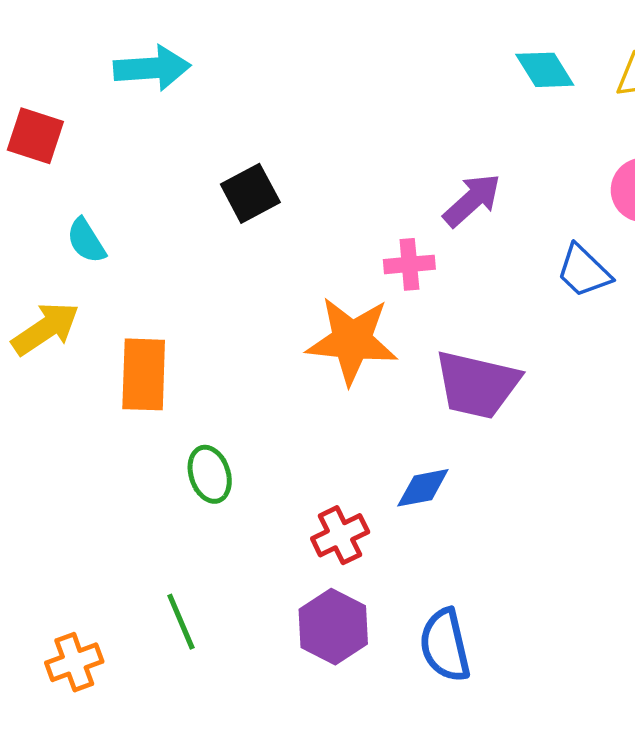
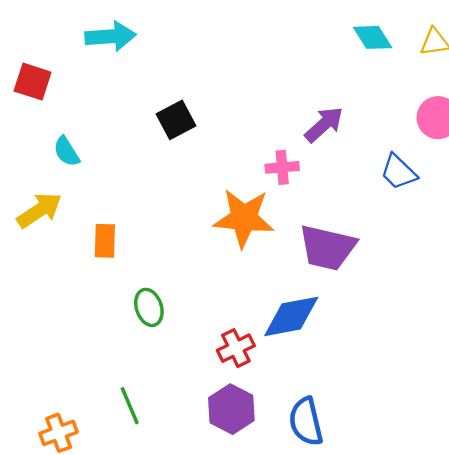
orange rectangle: (144, 374) -> (105, 241), size x0.7
blue diamond: (423, 488) -> (291, 316), size x1.6

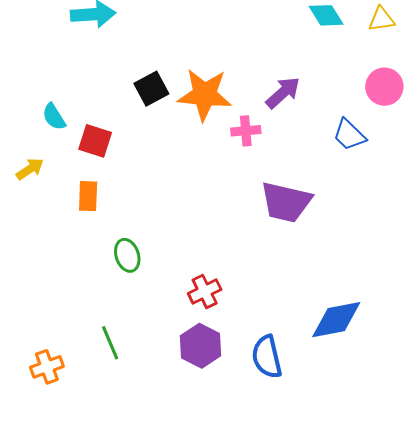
red square: (33, 82) -> (95, 141), moved
yellow arrow: (39, 210) -> (30, 169), size x0.7
orange star: (244, 218) -> (205, 95), moved
blue diamond: (291, 316) -> (336, 320), moved

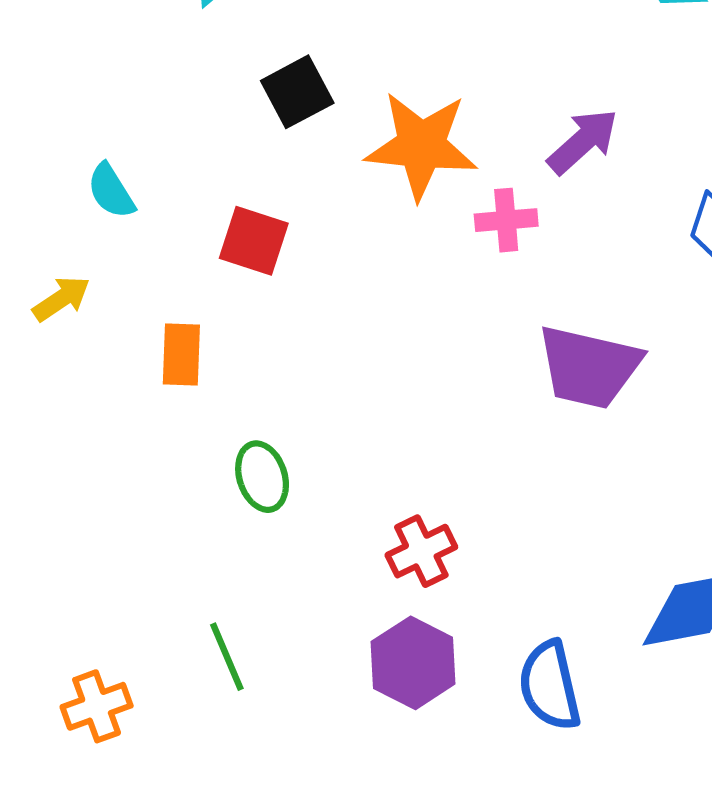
black square: (151, 89) -> (297, 92), moved
red square: (95, 141) -> (254, 241), moved

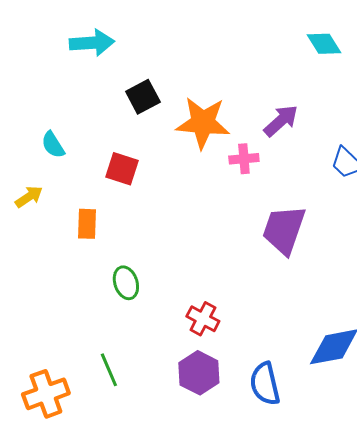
purple trapezoid: (589, 367) -> (284, 230), turned 96
red cross: (421, 551) -> (203, 319), turned -36
orange cross: (97, 706) -> (46, 394), size x1.4

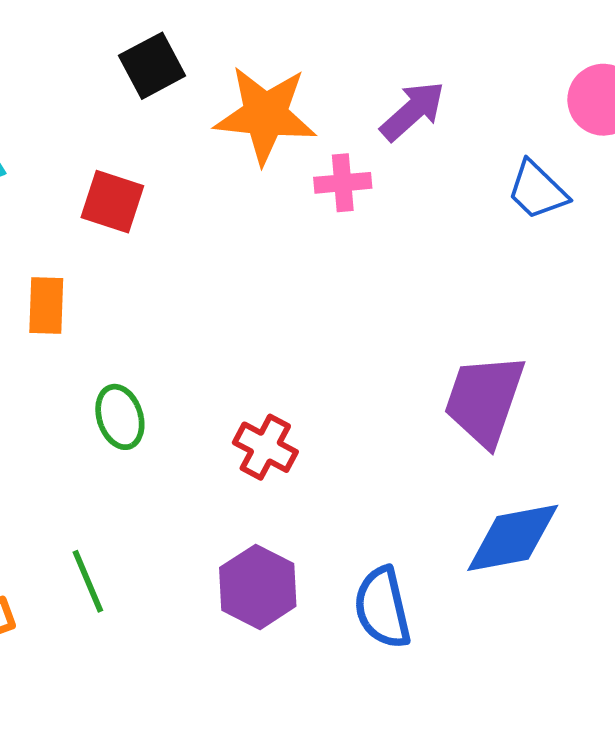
purple trapezoid: (284, 230) -> (484, 400), moved
red cross: (203, 319) -> (265, 447), moved

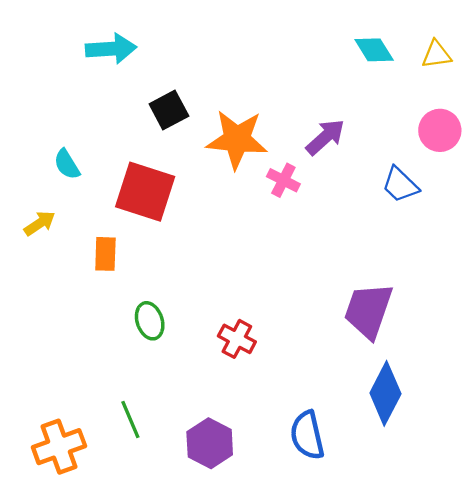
pink cross: (343, 183) -> (283, 180), turned 32
red square: (112, 202) -> (145, 192), size x1.6
blue diamond: (513, 538) -> (385, 393), turned -52
purple hexagon: (258, 587) -> (210, 443), moved

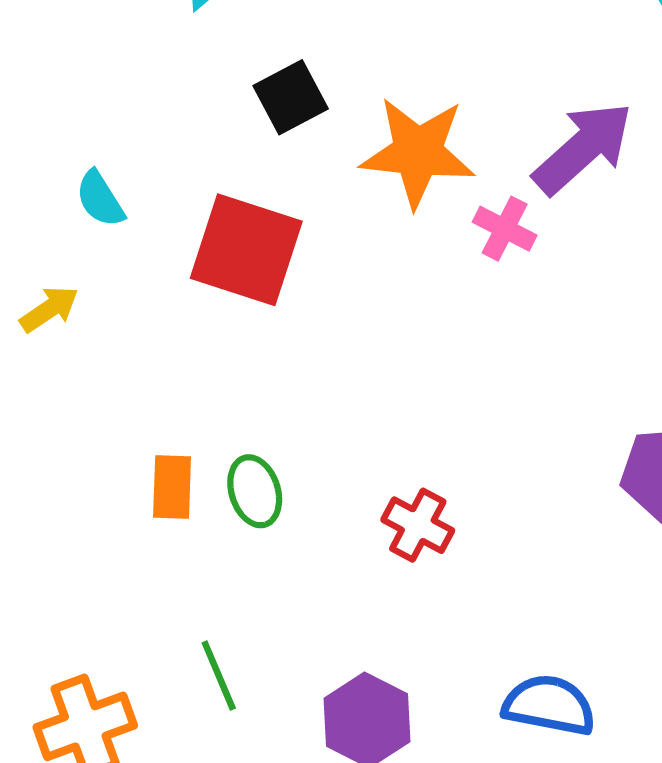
purple arrow: (325, 137) -> (583, 148), size x1.4
orange rectangle: (105, 254) -> (172, 487), moved
blue semicircle: (307, 435) -> (549, 705), turned 114

